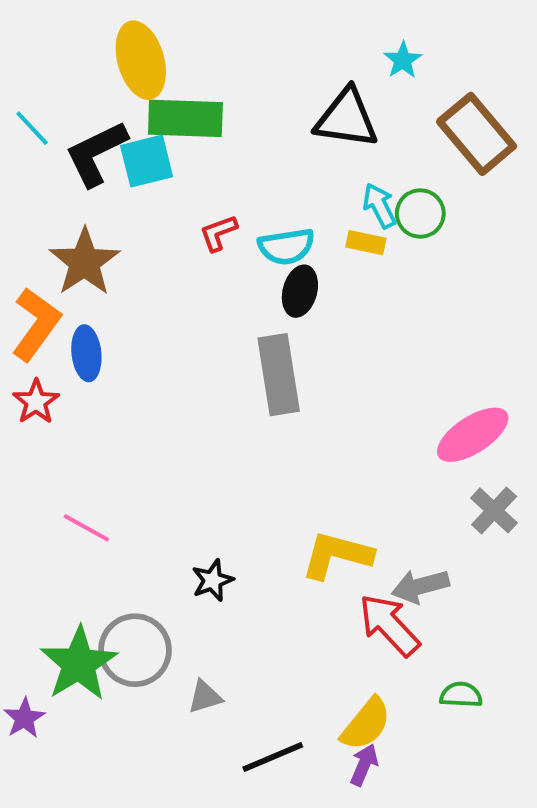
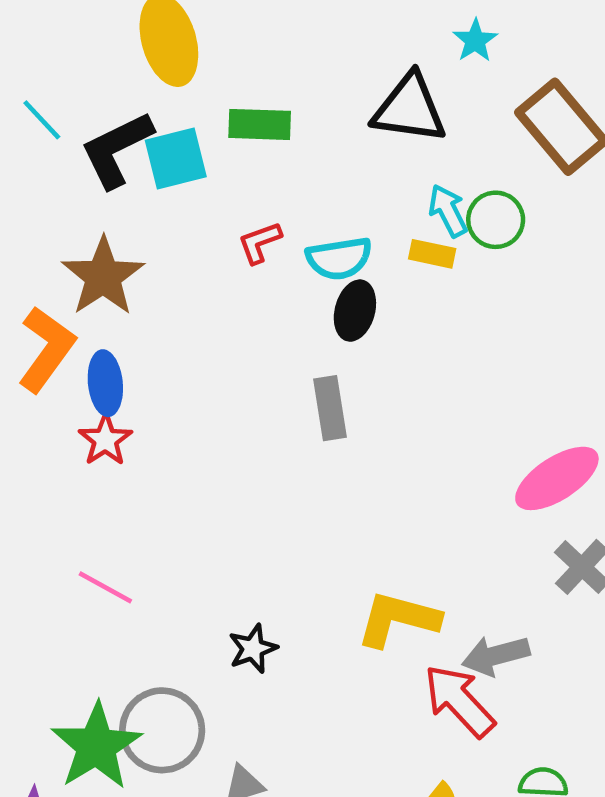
green rectangle: (185, 118) -> (260, 124), moved, size x0.7
gray rectangle: (279, 375) -> (330, 408), size x0.7
red star: (36, 402) -> (105, 440), moved

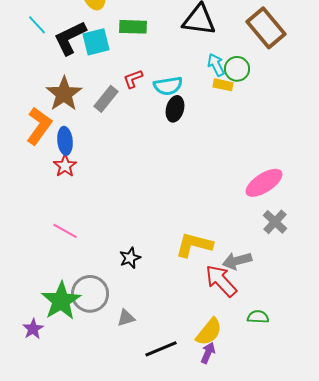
yellow rectangle: (432, 254) -> (223, 85), moved
gray rectangle: (330, 408) -> (106, 99), moved, turned 48

